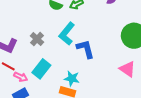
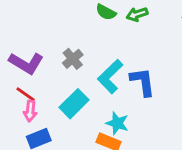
cyan L-shape: (67, 34) -> (110, 76), moved
pink arrow: (21, 77) -> (30, 111), moved, turned 64

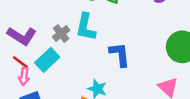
cyan L-shape: (110, 76) -> (86, 27), moved, turned -36
cyan rectangle: (74, 104) -> (47, 60), moved

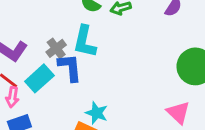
blue L-shape: (120, 54) -> (70, 68), moved

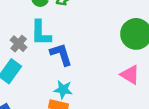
blue L-shape: (70, 68) -> (61, 54), moved

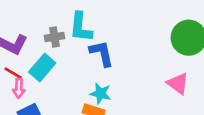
gray cross: (19, 44) -> (54, 37), turned 35

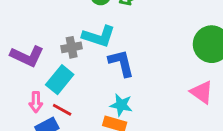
cyan L-shape: (81, 27) -> (99, 36), turned -76
red line: (13, 73) -> (62, 110), moved

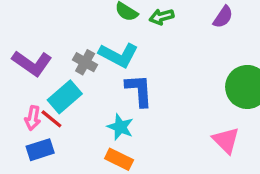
gray cross: (72, 47) -> (85, 62), turned 30
cyan star: (121, 105) -> (120, 127), moved
red line: (62, 110) -> (51, 119), moved

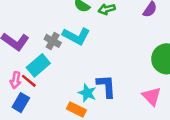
blue L-shape: (139, 90) -> (106, 86), moved
cyan star: (120, 127) -> (87, 93), moved
blue rectangle: (40, 150) -> (21, 103), turned -42

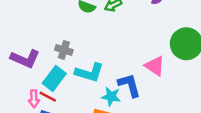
cyan L-shape: (76, 36) -> (89, 72), moved
pink triangle: (152, 96) -> (155, 66), moved

